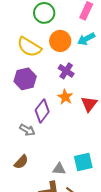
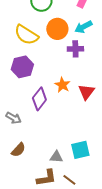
purple cross: (66, 71) -> (75, 49), moved, turned -35
gray arrow: (27, 130) -> (13, 118), moved

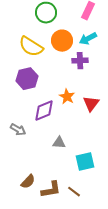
purple diamond: (39, 99) -> (44, 111), turned 30
brown semicircle: (18, 150) -> (28, 182), moved
gray triangle: (56, 157) -> (59, 143), moved

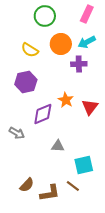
yellow semicircle: (31, 47) -> (30, 50), size x0.7
brown line: (74, 192) -> (73, 186), moved

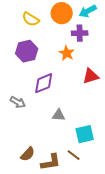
orange star: (66, 100) -> (67, 53), moved
red triangle: (90, 107) -> (91, 76), turned 36

